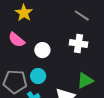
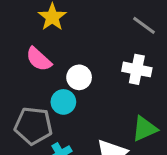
cyan circle: (38, 76) -> (63, 102), moved

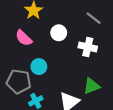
white circle: (79, 77) -> (59, 33), moved

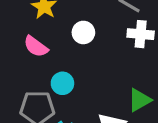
white cross: (88, 47) -> (141, 34), moved

